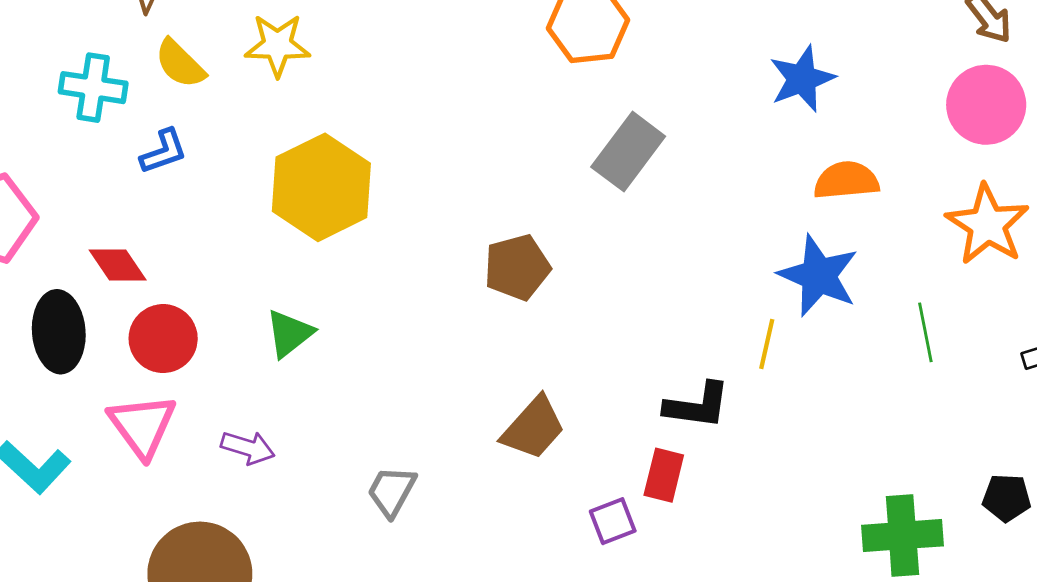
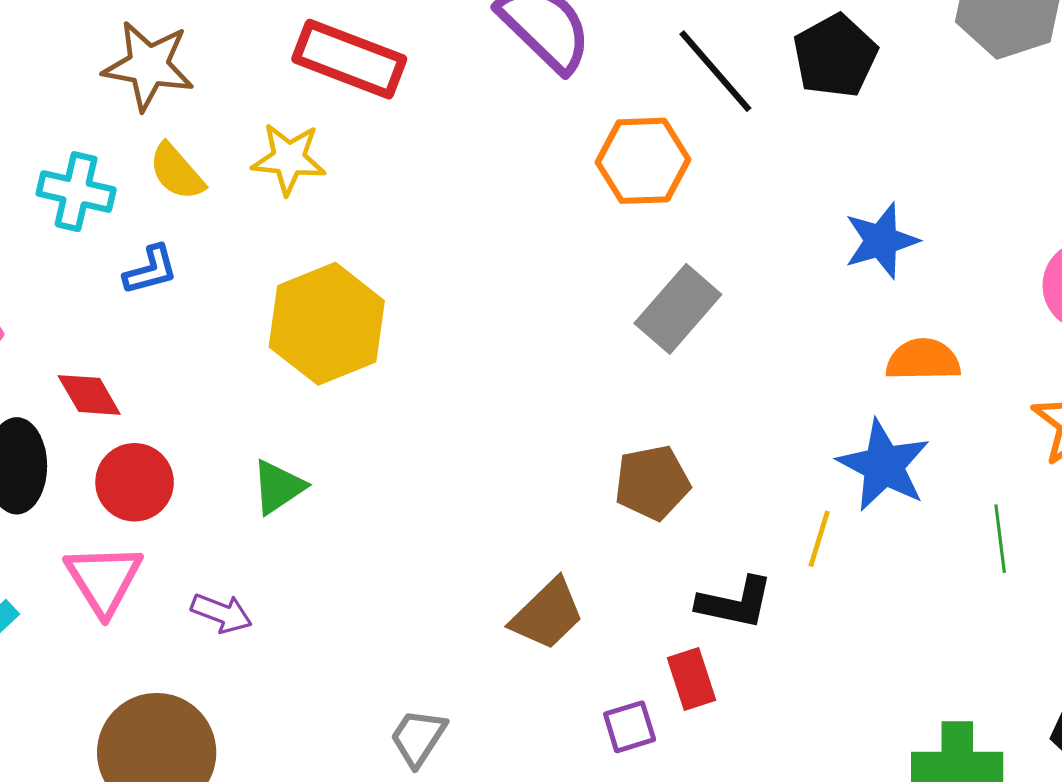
brown pentagon: (517, 267) -> (652, 483), moved
red rectangle: (664, 475) -> (691, 679), turned -36
gray trapezoid: (392, 491) -> (418, 738), moved

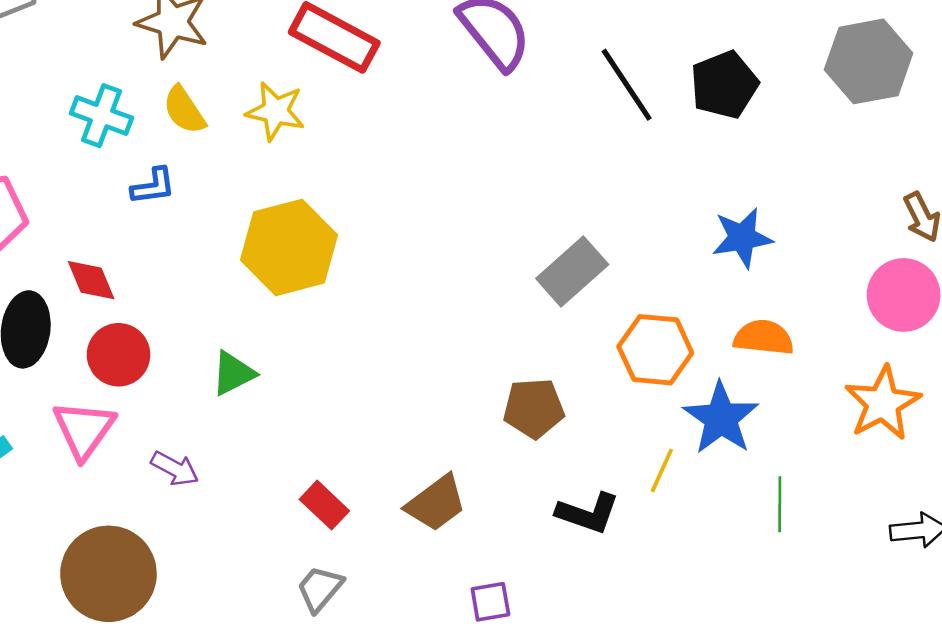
orange hexagon: (643, 161) -> (655, 350), moved
green line: (1000, 539) -> (780, 504), moved
red rectangle: (691, 679) -> (324, 505), moved, turned -36

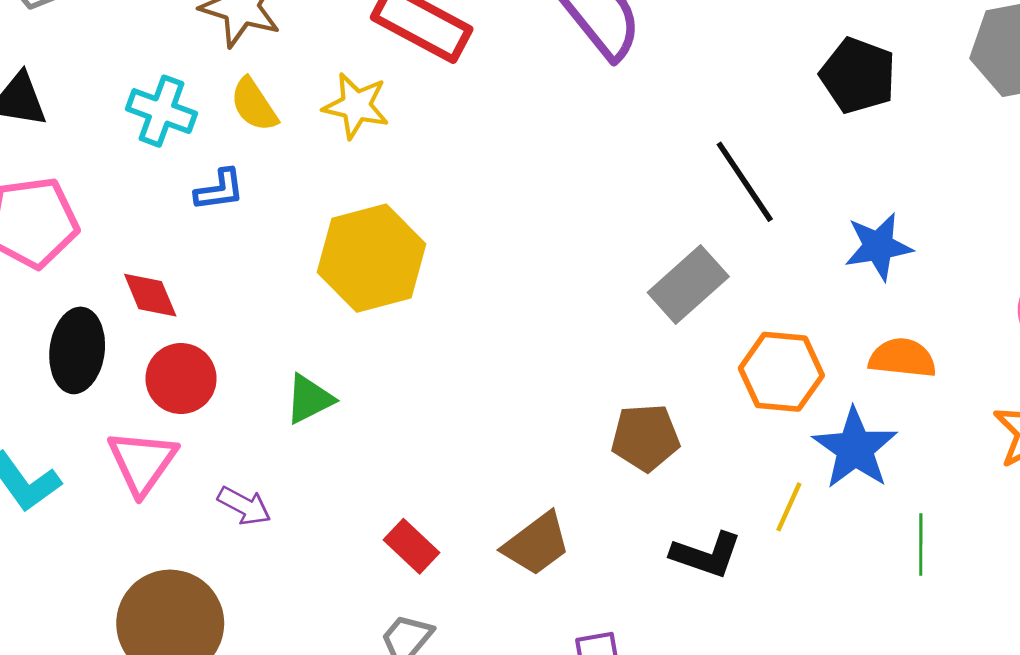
black line: (627, 85) -> (745, 182), moved
black pentagon: (724, 85) -> (858, 75), turned -30

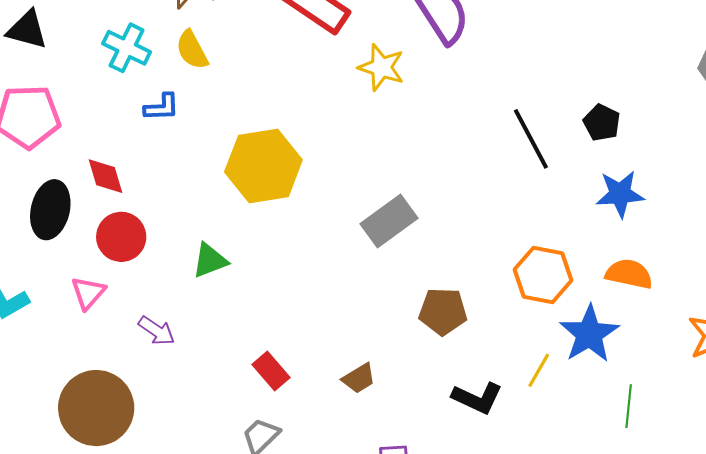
black pentagon: (858, 75) -> (602, 123), moved, size x0.7
yellow star: (356, 106) -> (381, 67), moved
gray rectangle: (688, 285) -> (389, 221), moved
pink triangle: (142, 462) -> (88, 293), size x0.7
brown trapezoid: (536, 544) -> (359, 378), size x0.7

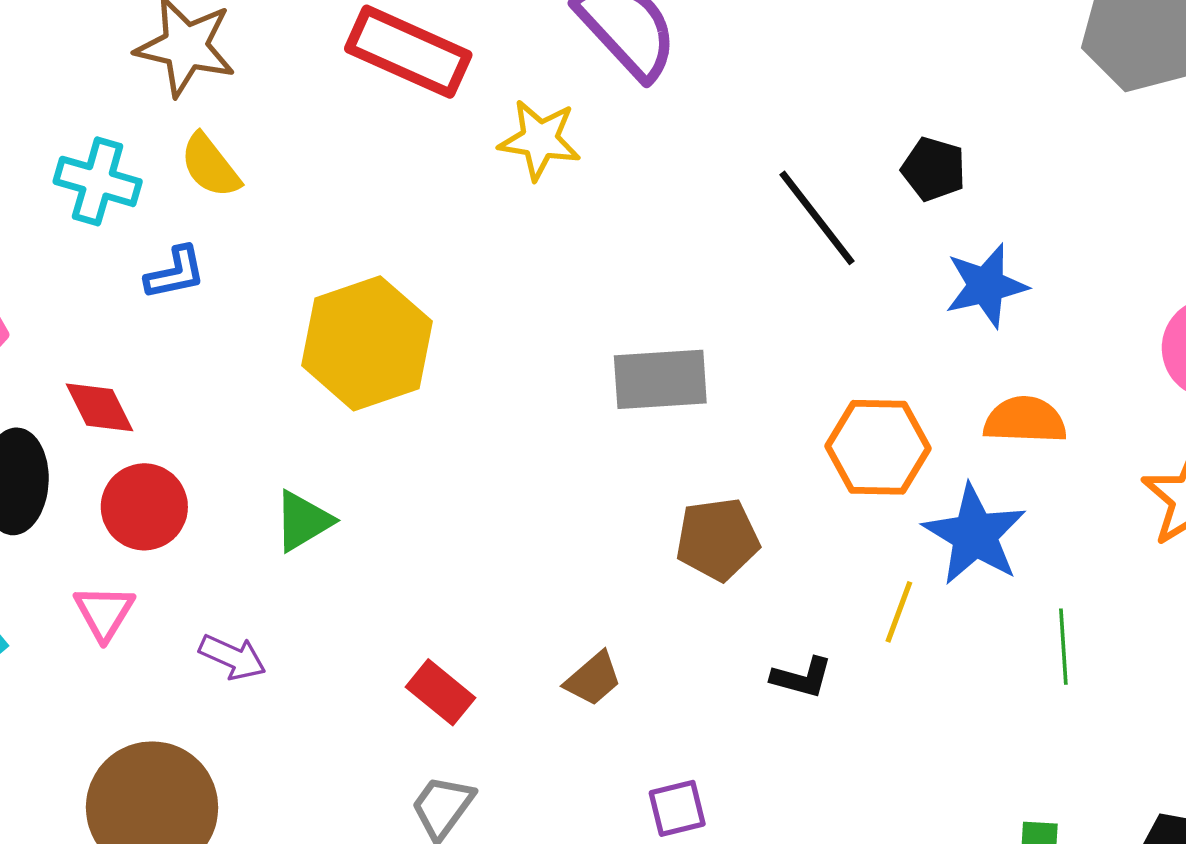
gray rectangle: (389, 221) -> (660, 379), moved, turned 42
black L-shape: (477, 398) -> (802, 677), size x0.7

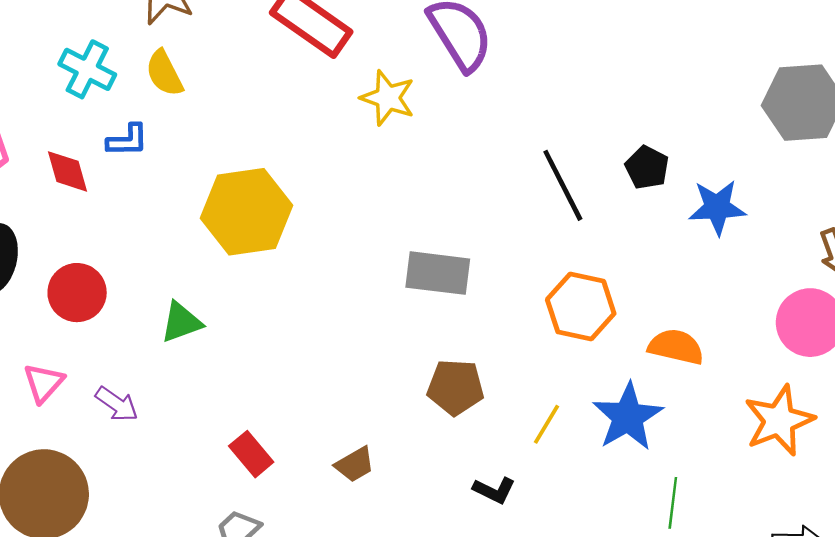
blue star: (986, 286) -> (717, 207), moved
red diamond: (99, 407) -> (68, 171), moved
orange hexagon: (878, 447) -> (581, 307), moved
pink triangle: (104, 612) -> (44, 383), moved
yellow line: (899, 612) -> (546, 424), moved

